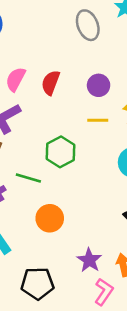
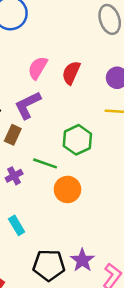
orange circle: (50, 218) -> (67, 189), moved
purple star: (89, 260) -> (82, 260), moved

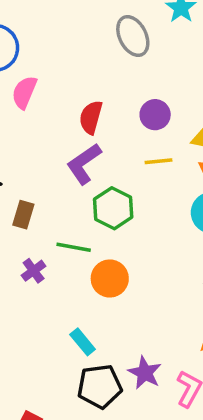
pink semicircle: (38, 68) -> (24, 92), moved
purple L-shape: (28, 105) -> (84, 164), moved
cyan rectangle: (17, 225) -> (83, 342), moved

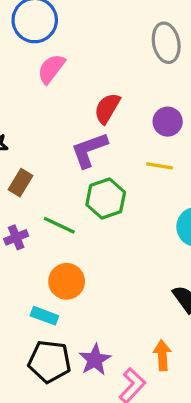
orange circle: (110, 278) -> (67, 281), moved
cyan rectangle: (83, 342) -> (44, 316), turned -45

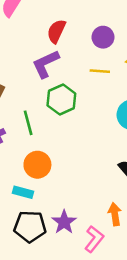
green line: (59, 225) -> (28, 123), turned 55

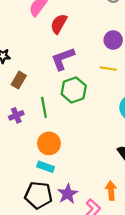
red semicircle: (56, 31) -> (59, 24), moved
cyan rectangle: (23, 192) -> (46, 167), moved

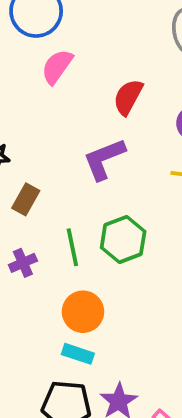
red semicircle: (59, 24) -> (128, 97), moved
green hexagon: (74, 90) -> (123, 239), moved

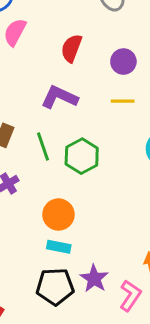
purple L-shape: (104, 159) -> (59, 97), turned 54
green line: (72, 247) -> (43, 146), moved

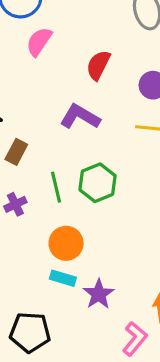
green line: (43, 146) -> (56, 187), moved
purple star: (94, 279) -> (99, 294), moved
black pentagon: (55, 287) -> (30, 332), moved

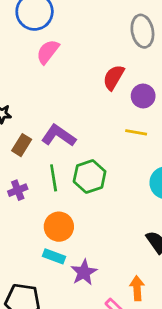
red semicircle: (98, 65) -> (114, 77), moved
purple L-shape: (80, 117) -> (59, 136), moved

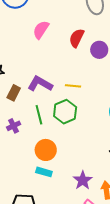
pink semicircle: (48, 52) -> (41, 30), moved
yellow line: (136, 132) -> (73, 86), moved
purple star: (84, 272) -> (83, 180), moved

